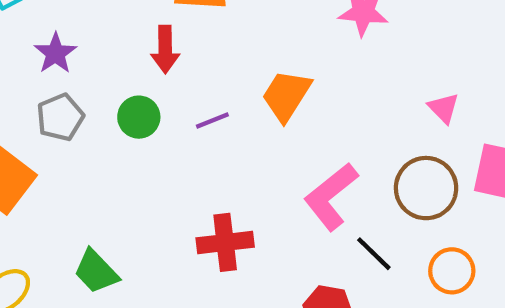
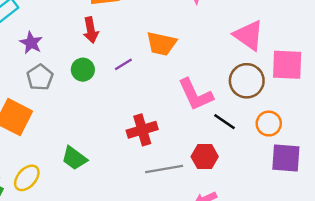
orange trapezoid: (286, 95) -> (161, 44), turned -100
pink triangle: (444, 108) -> (249, 35), size x1.8
pink L-shape: (331, 197) -> (195, 95), turned -66

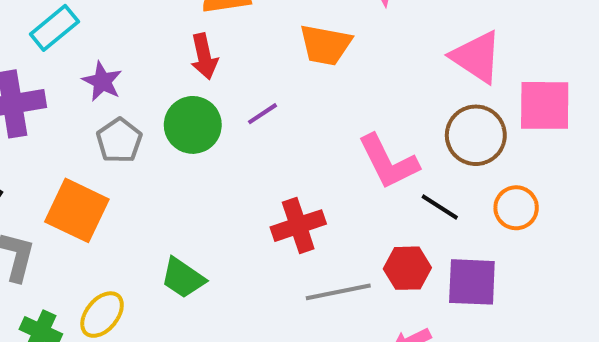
orange trapezoid: (161, 44) -> (325, 45), moved
green circle: (83, 70) -> (193, 125), size x1.4
purple square: (286, 158) -> (472, 282), moved

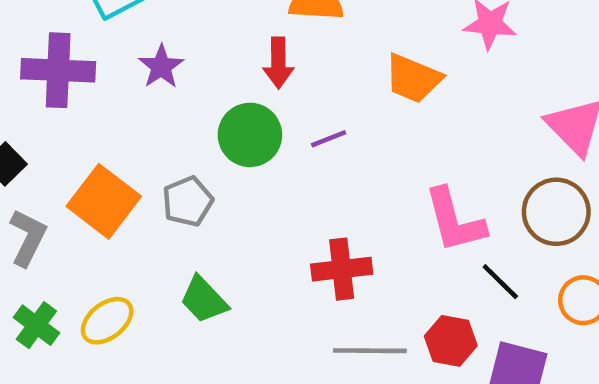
gray pentagon: (119, 141) -> (188, 201), moved

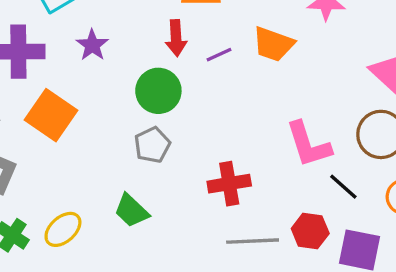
purple line: (329, 139) -> (219, 55), moved
orange square: (104, 201) -> (51, 115), moved
gray pentagon: (188, 201) -> (152, 145), moved

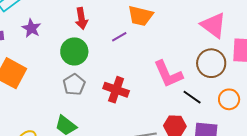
purple line: (219, 55) -> (119, 37), moved
red cross: (229, 184) -> (116, 90), moved, turned 35

